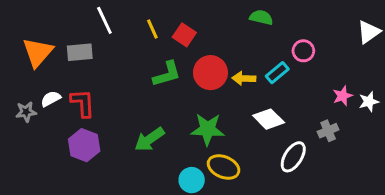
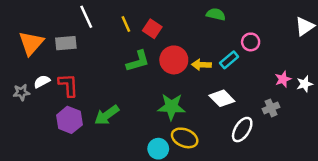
green arrow: (149, 139) -> (107, 115), moved

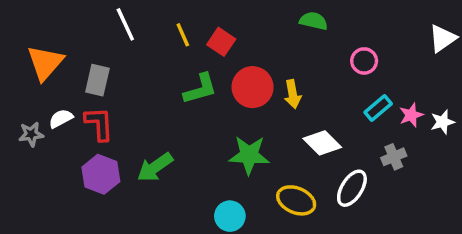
gray rectangle: (66, 43) -> (97, 80), moved, turned -72
cyan rectangle: (229, 60) -> (378, 108), moved
yellow arrow: (201, 65) -> (293, 94), turned -102
yellow ellipse: (185, 138) -> (296, 200), moved

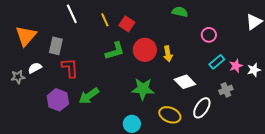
red L-shape: (99, 124) -> (70, 68), moved

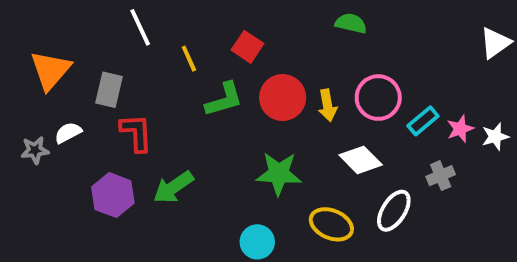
yellow line: (105, 20) -> (189, 59), moved
pink circle: (209, 35) -> (378, 98), moved, size x1.5

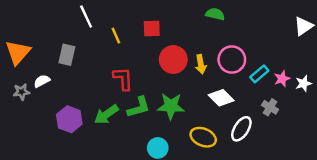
red square: (247, 47) -> (152, 28), turned -36
orange triangle: (50, 70) -> (18, 52), moved
green L-shape: (224, 99) -> (139, 107), moved
red L-shape: (136, 133) -> (123, 79), moved
gray cross: (441, 176) -> (270, 107), turned -35

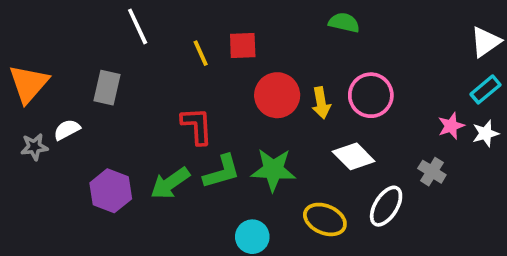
yellow line: (116, 36) -> (201, 53), moved
cyan rectangle: (259, 74) -> (486, 89), moved

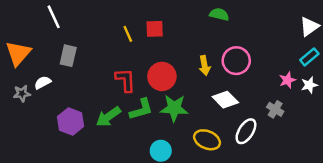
white line: (138, 26) -> (54, 17), moved
red circle: (277, 95) -> (162, 76), moved

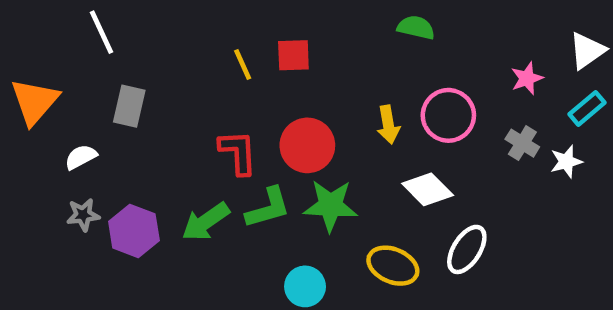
pink star: (287, 80) -> (527, 78), moved
white star: (309, 85) -> (566, 162), moved
gray star: (22, 93) -> (83, 215), moved
gray cross: (275, 109) -> (522, 143), moved

